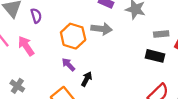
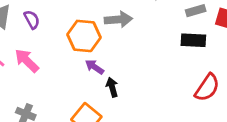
purple arrow: (68, 65) -> (94, 67), moved
black arrow: (87, 79) -> (112, 87), turned -32

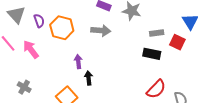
orange hexagon: (84, 36) -> (62, 28), moved
purple arrow: (94, 67) -> (78, 62), turned 40

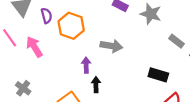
gray arrow: (101, 31) -> (111, 46), moved
gray rectangle: (157, 33) -> (176, 41), turned 40
black rectangle: (152, 54) -> (158, 75), moved

